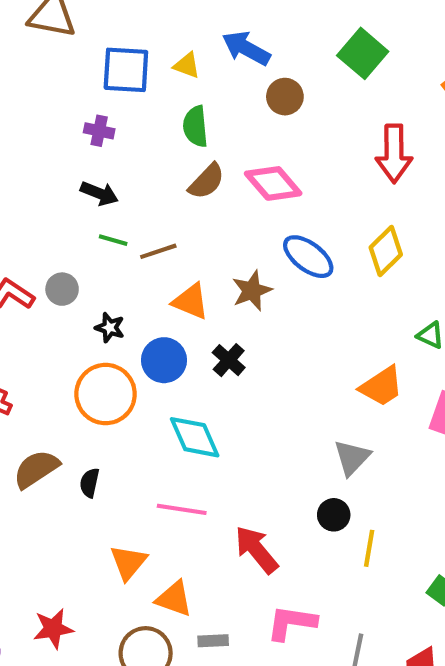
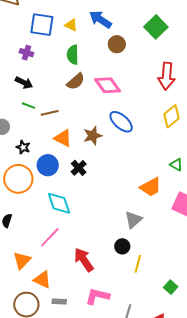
yellow diamond: (386, 251) -> (172, 116), moved
pink line: (182, 509) -> (50, 237), turned -60

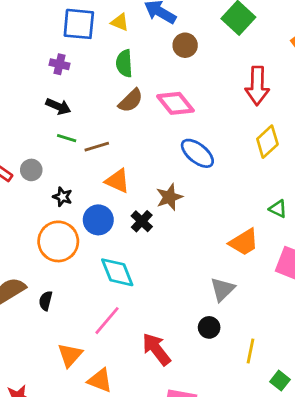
brown star: (93, 136) -> (169, 197), moved
yellow line: (138, 264) -> (250, 351), moved

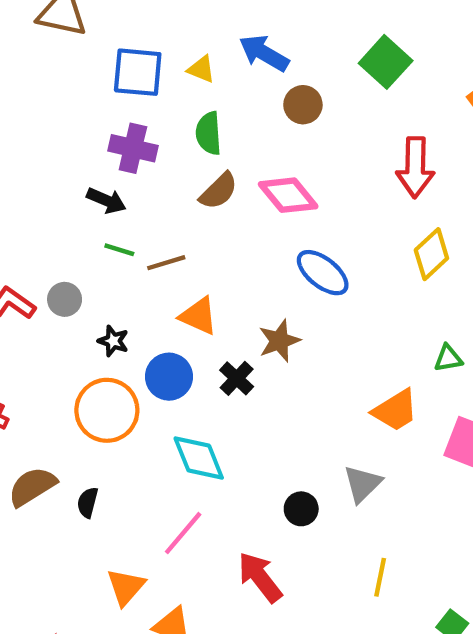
purple cross: (60, 64) -> (133, 148), moved, size x1.5
green triangle: (278, 209) -> (448, 358), turned -36
black circle: (209, 327) -> (301, 509), moved
yellow line: (250, 351) -> (380, 577), moved

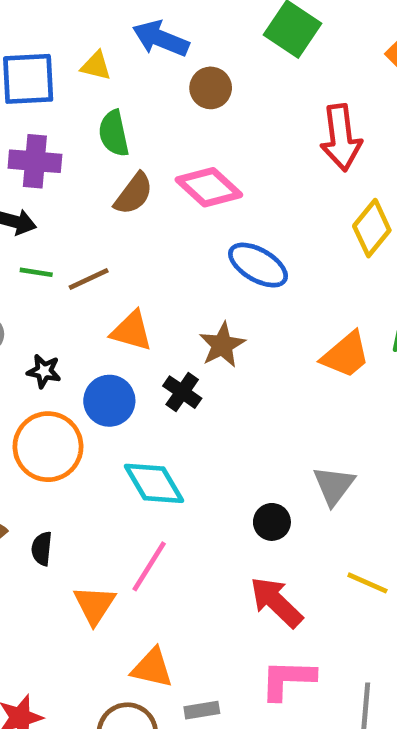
orange trapezoid: (395, 410) -> (346, 355), moved
red arrow: (260, 577) -> (276, 602), moved
yellow line: (380, 577) -> (367, 583), turned -69
orange triangle: (126, 587) -> (94, 605), moved

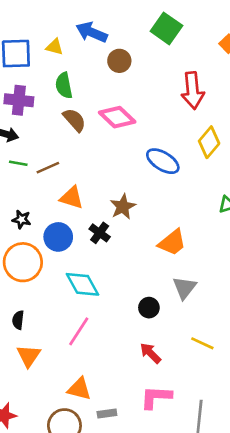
brown semicircle: (134, 194) -> (74, 120), turned -80
blue ellipse: (258, 265) -> (163, 161), moved
orange trapezoid: (346, 355) -> (172, 243), moved
red arrow: (276, 602) -> (150, 353), size x0.7
orange triangle: (94, 605) -> (29, 356), moved

